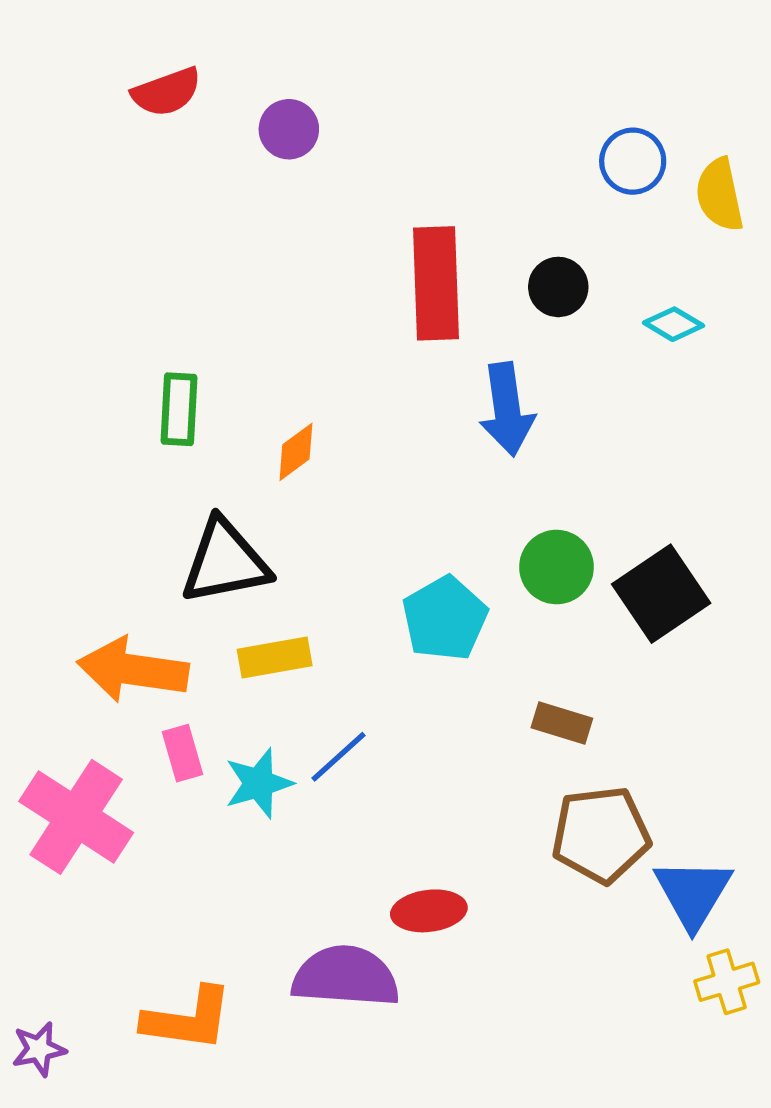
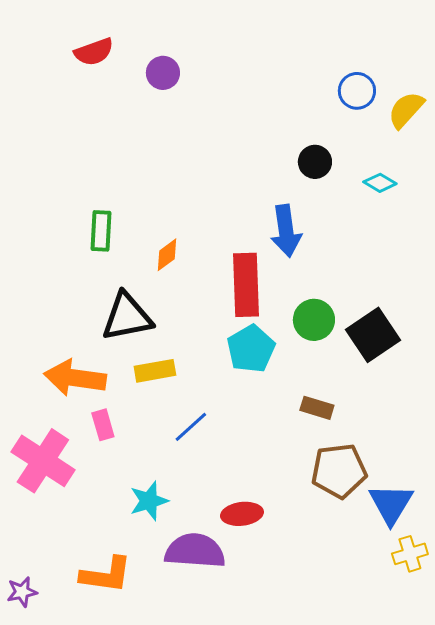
yellow semicircle: (720, 195) -> (406, 110), turned 54
red rectangle: (436, 283) -> (246, 285), moved
cyan star: (259, 783) -> (149, 501), moved

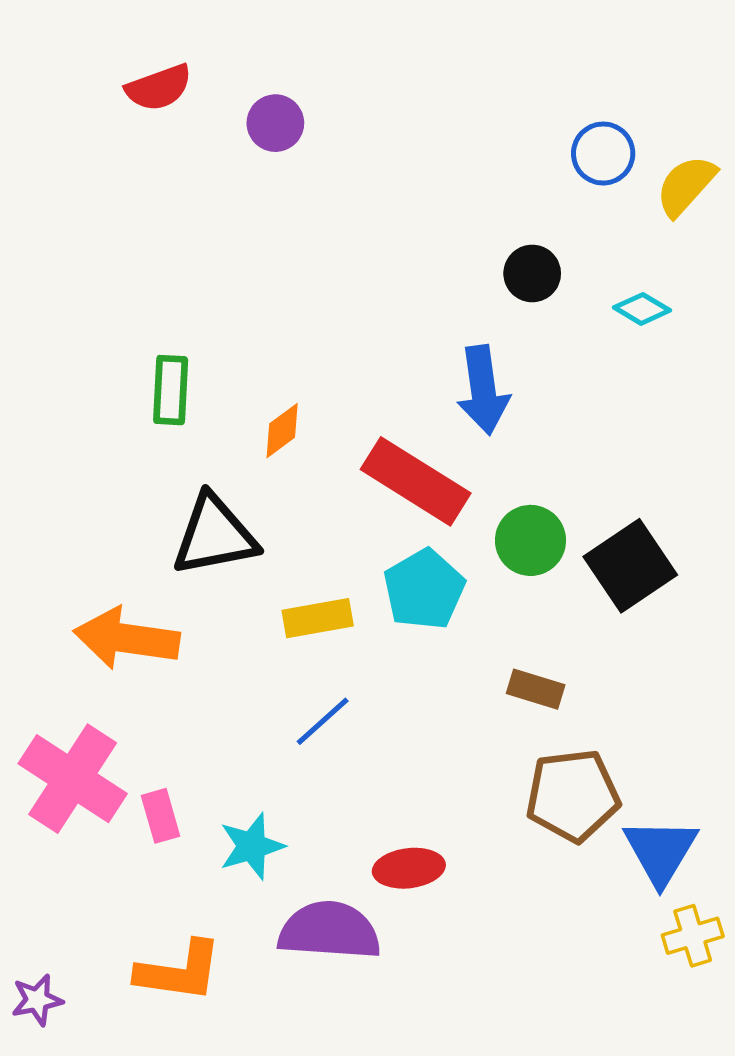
red rectangle: (246, 285) -> (416, 481), turned -56
yellow rectangle: (155, 371) -> (318, 618), moved
pink rectangle: (103, 425) -> (160, 816), moved

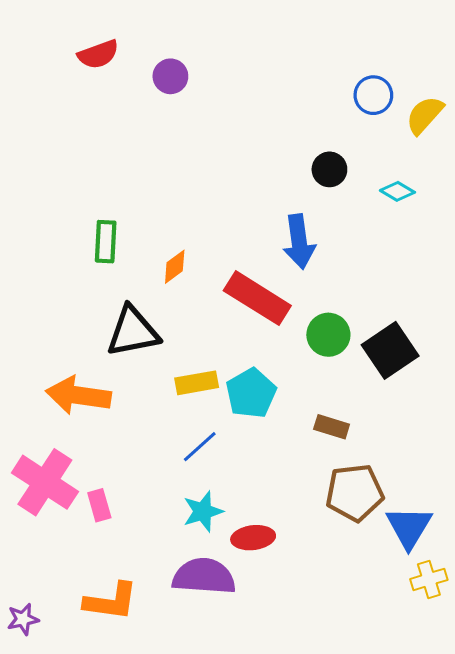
cyan pentagon: (424, 589) -> (251, 393), moved
cyan star: (252, 846) -> (203, 511), moved

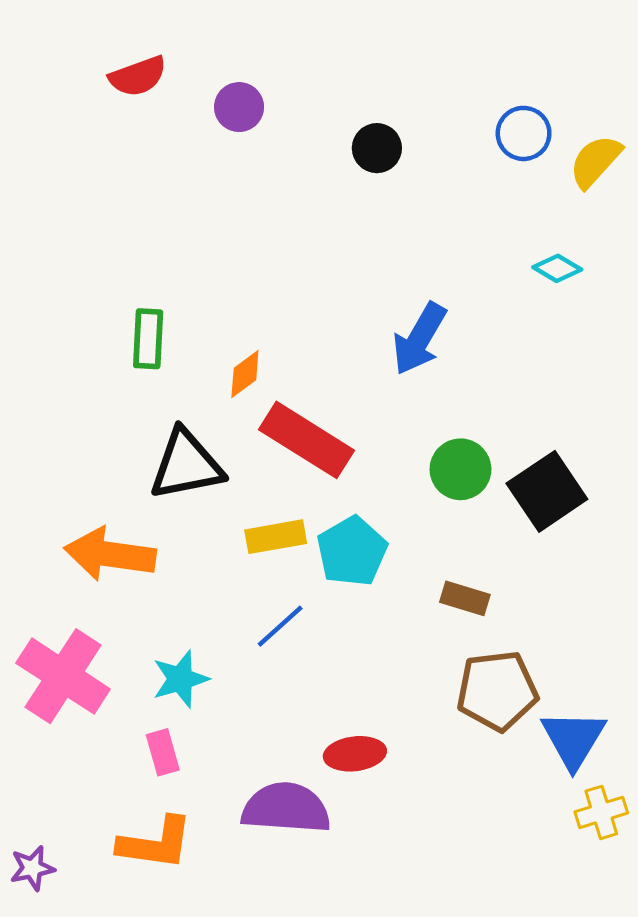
black circle: (329, 169) -> (377, 148), moved
blue arrow: (299, 242) -> (419, 339), turned 38
red rectangle: (257, 298) -> (306, 440), moved
pink rectangle: (99, 505) -> (163, 752), moved
cyan star: (203, 511) -> (180, 679), moved

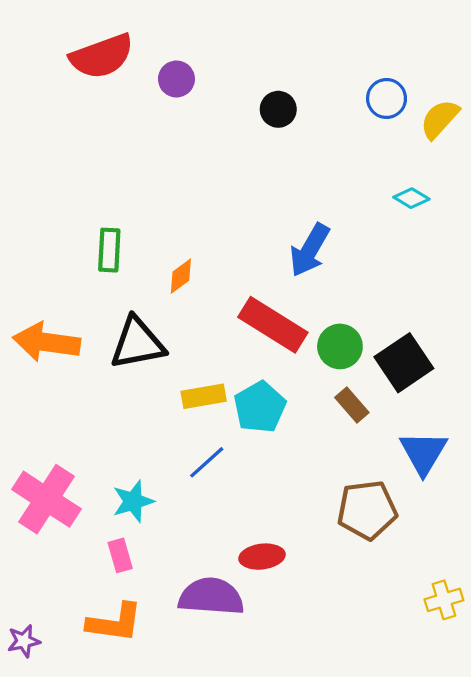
red semicircle: (138, 76) -> (102, 56), size x1.5
red rectangle: (306, 440) -> (273, 325), moved
orange arrow: (110, 554) -> (47, 342), moved
brown rectangle: (465, 598) -> (352, 405), moved, turned 32
blue triangle: (573, 739) -> (423, 453), moved

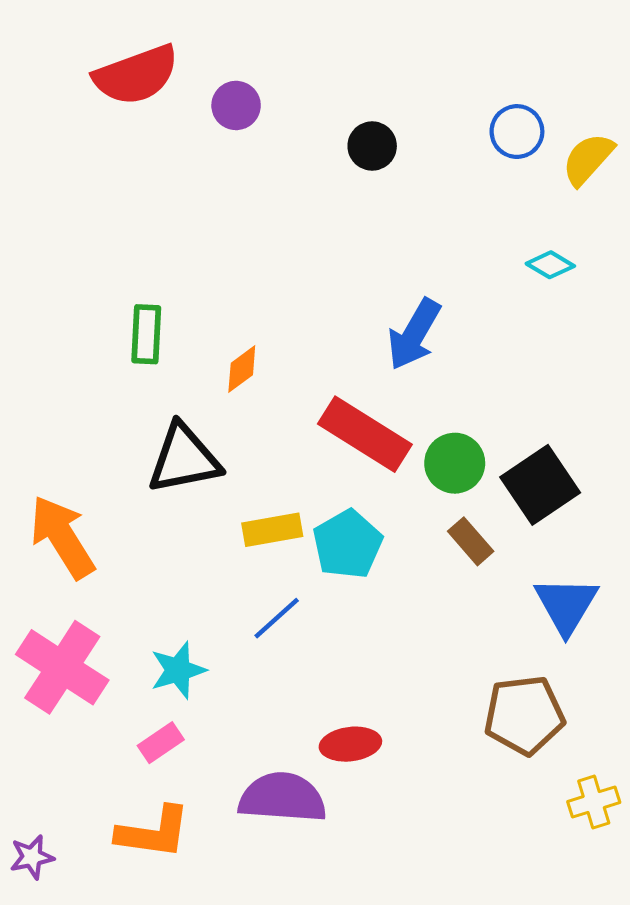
orange arrow: (47, 342) -> (62, 537), moved, turned 50
brown pentagon: (367, 510) -> (524, 715), moved
pink rectangle: (120, 555) -> (161, 743), turned 72

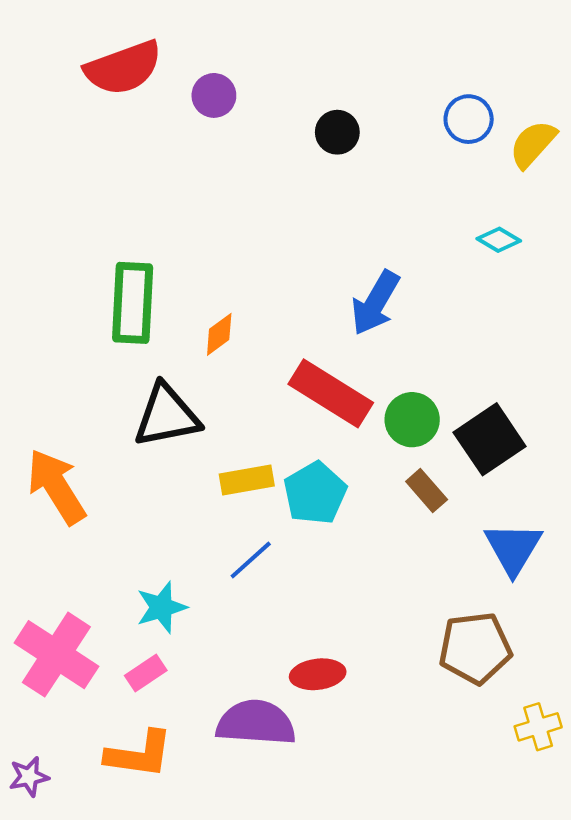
green rectangle: (146, 334) -> (133, 303), size x1.5
pink cross: (62, 667) -> (56, 655), moved

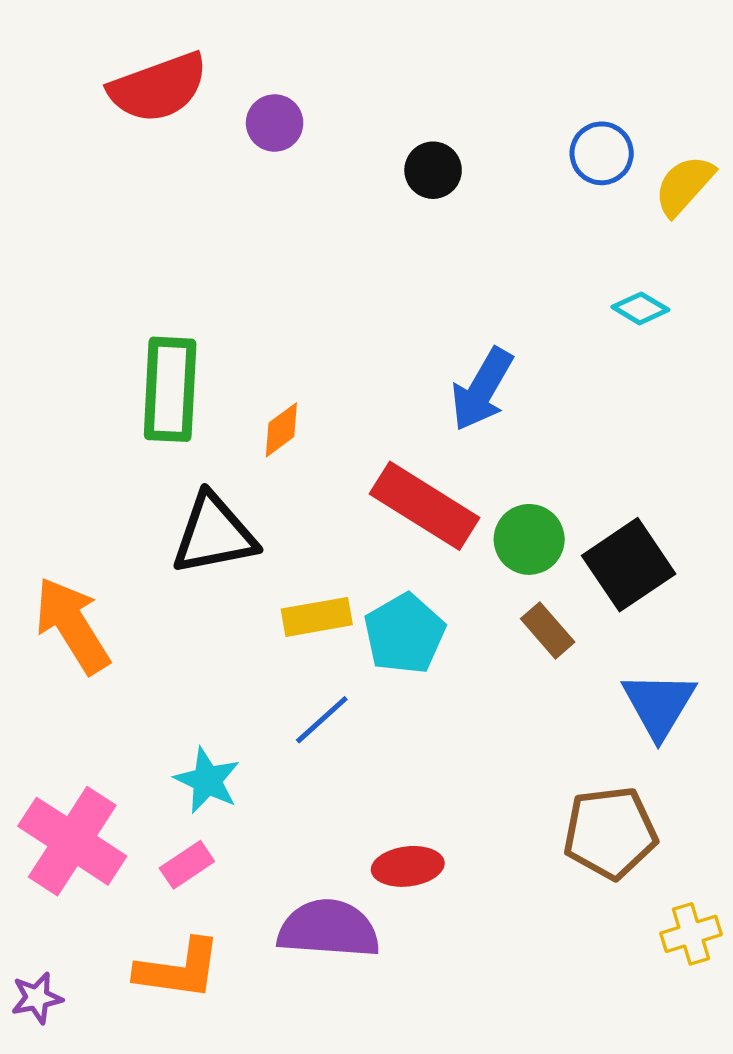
cyan star: (161, 607) -> (207, 780), turned -30

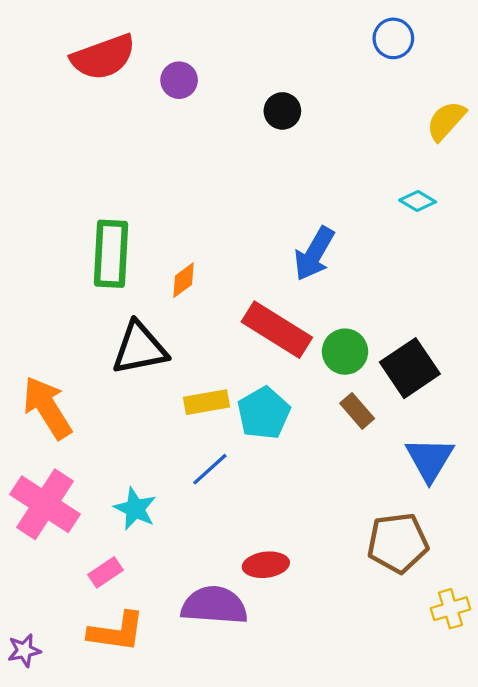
blue circle: (602, 153) -> (393, 38), moved
pink cross: (72, 841) -> (45, 504), moved
pink rectangle: (187, 865) -> (105, 572), moved

